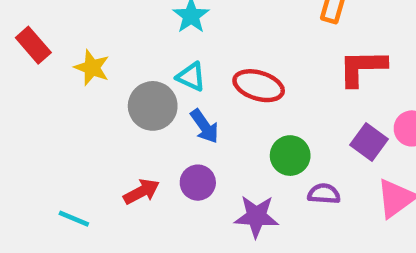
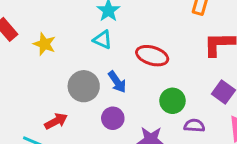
cyan triangle: (191, 77) -> (103, 40), moved
gray circle: (153, 106) -> (84, 86), moved
red arrow: (141, 192) -> (56, 121), moved

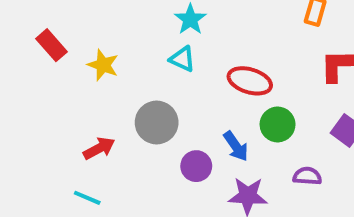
blue arrow: (117, 82) -> (236, 146), moved
green circle: (172, 101) -> (278, 124), moved
red arrow: (56, 121) -> (99, 148), moved

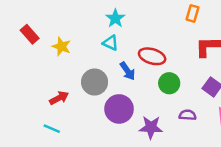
blue arrow: (236, 146) -> (128, 71), moved
purple circle: (196, 166) -> (119, 109), size x1.5

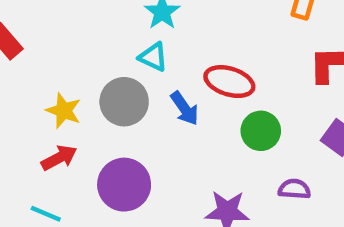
yellow star: (61, 47) -> (64, 111), moved
gray circle: (95, 82) -> (124, 102), moved
purple circle: (119, 109) -> (124, 185), moved

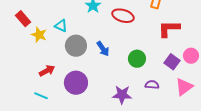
cyan triangle: (153, 57) -> (61, 26), moved
red ellipse: (229, 82) -> (123, 16), moved
yellow star: (64, 111) -> (39, 35), moved

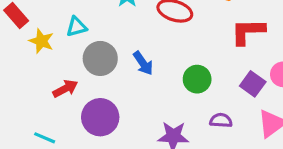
cyan triangle: (61, 26) -> (76, 27), turned -40
red arrow: (47, 71) -> (65, 89), moved

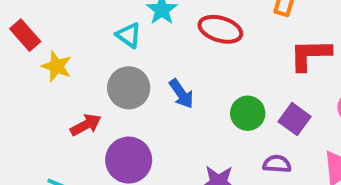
cyan triangle: (76, 27) -> (129, 35), moved, turned 50
purple square: (253, 84) -> (295, 119), moved

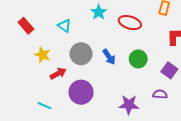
cyan triangle: (129, 35) -> (64, 26), moved
yellow star: (56, 66) -> (43, 55), moved
green circle: (248, 113) -> (138, 59), moved

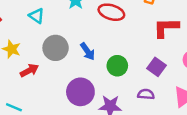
green circle: (138, 59) -> (117, 66), moved
purple circle: (81, 92) -> (80, 92), moved

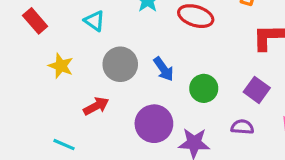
red arrow: (29, 70) -> (96, 106), moved

